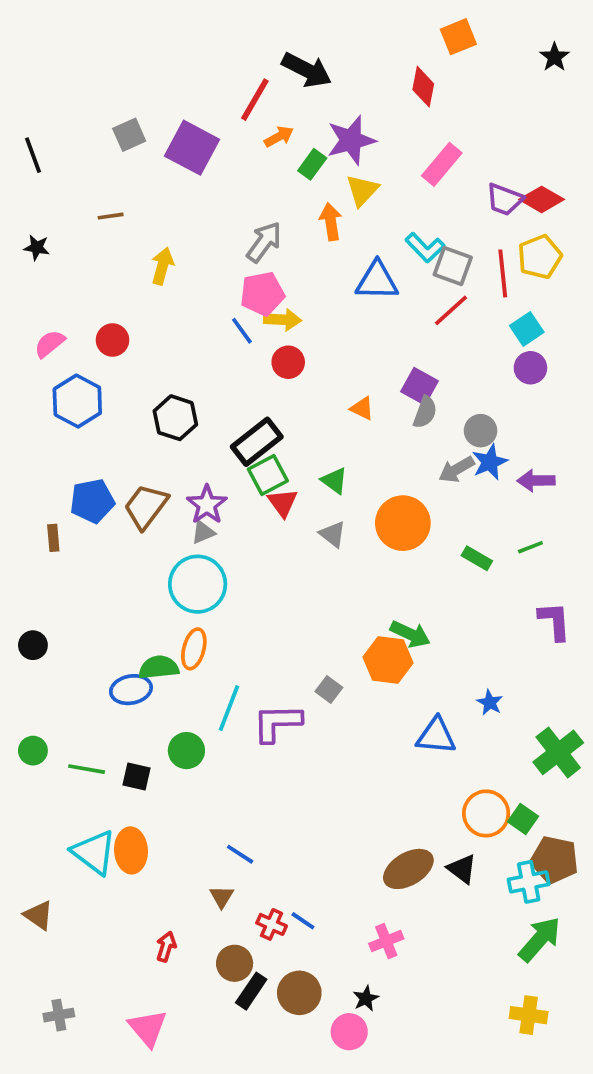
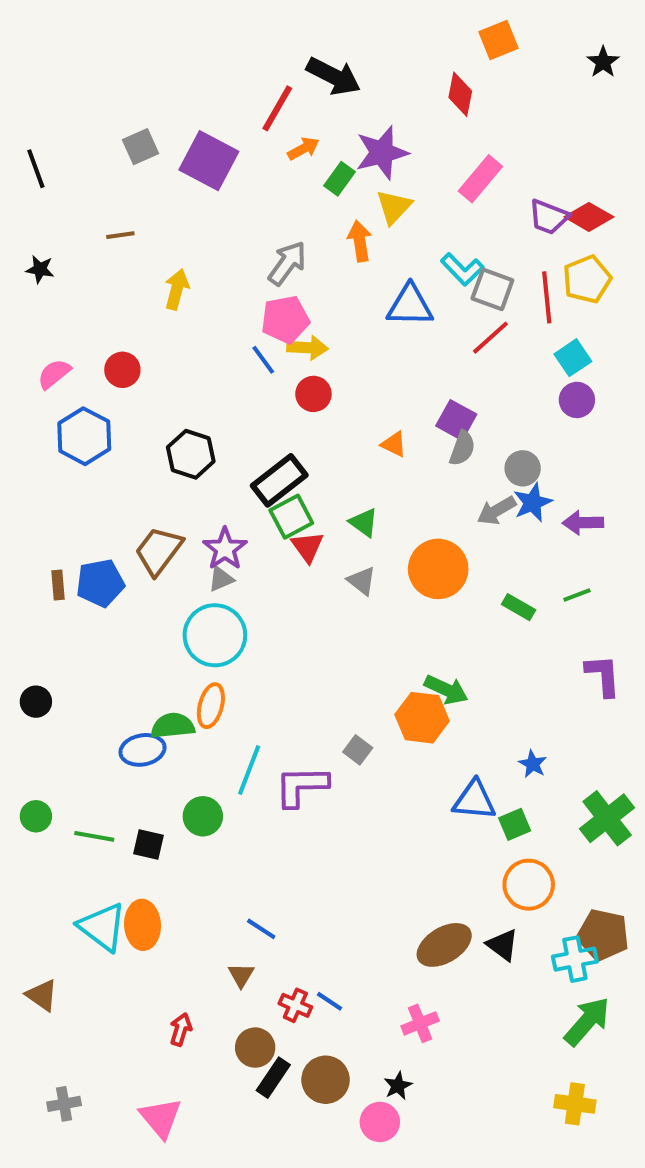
blue pentagon: (92, 501) -> (100, 583), moved
green square: (523, 819) -> (515, 824), moved, turned 32

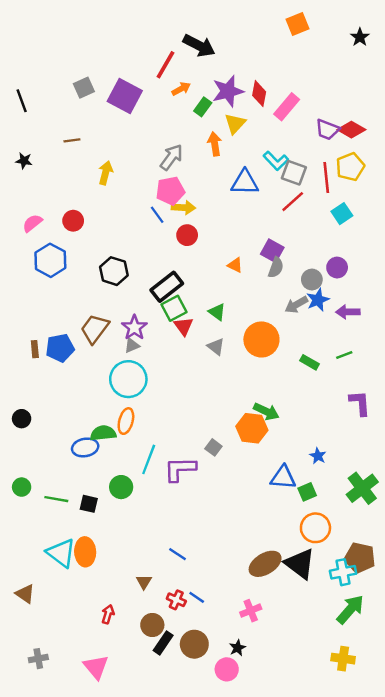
red diamond: (460, 94) -> (259, 94), moved
purple circle: (577, 400) -> (337, 268), moved
blue line: (261, 929) -> (178, 554), moved
black triangle: (502, 945) -> (300, 564), size x1.6

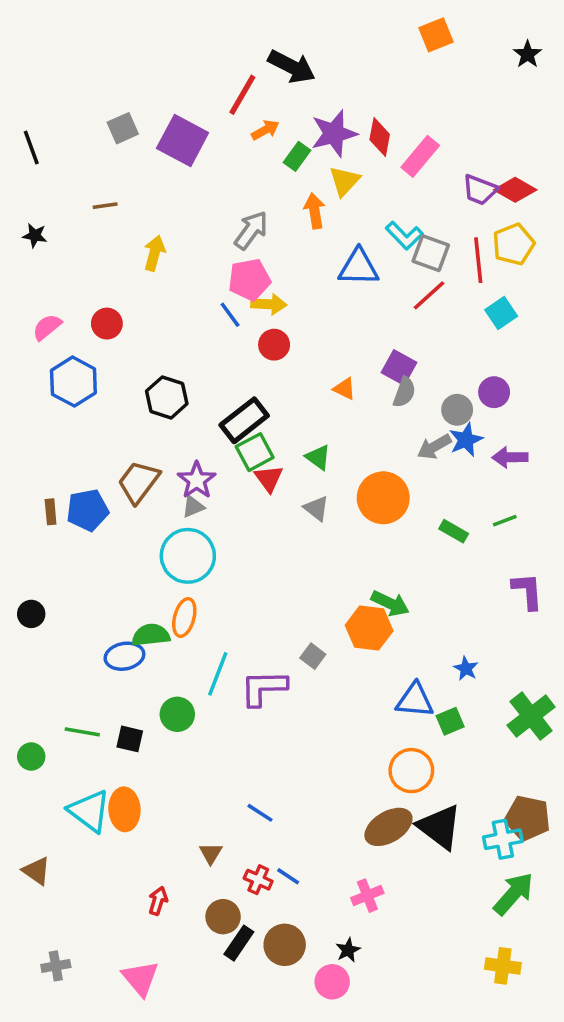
green circle: (22, 487) -> (31, 757), moved
orange circle: (315, 528) -> (411, 771), moved

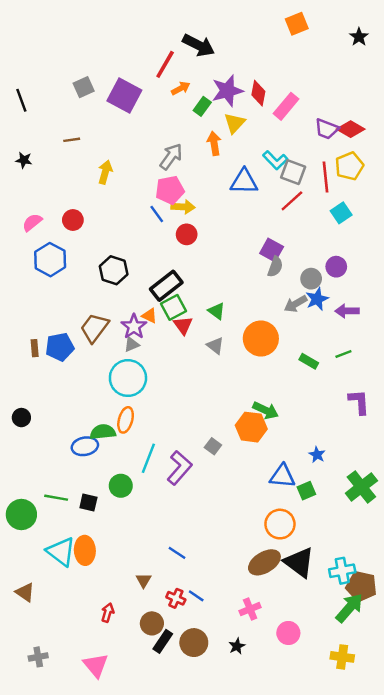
orange triangle: (344, 389) -> (150, 316), moved
purple L-shape: (264, 688) -> (179, 468), turned 132
green circle: (31, 757) -> (21, 514), size x1.6
brown pentagon: (528, 818) -> (361, 586), moved
pink circle: (332, 982) -> (288, 633), moved

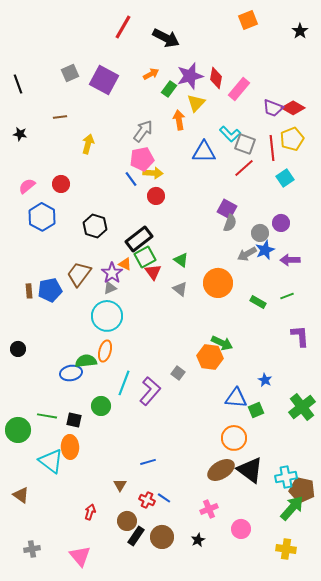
red line: (165, 64) -> (123, 27), moved
orange ellipse: (85, 550) -> (70, 447), moved
blue line: (177, 553) -> (148, 462), turned -49

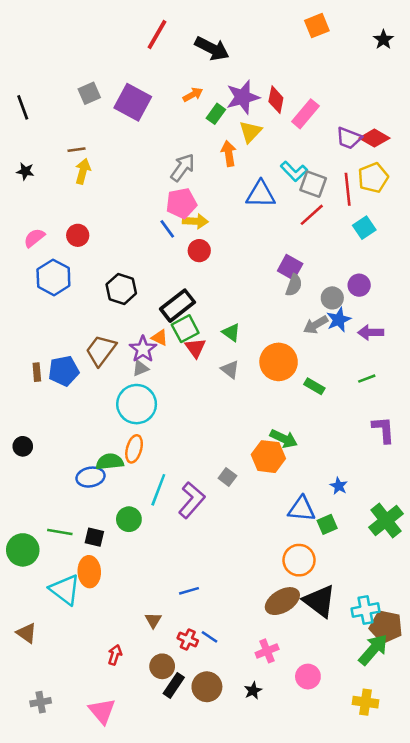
yellow arrow: (88, 144) -> (83, 171), moved
green rectangle: (258, 302) -> (314, 386), moved

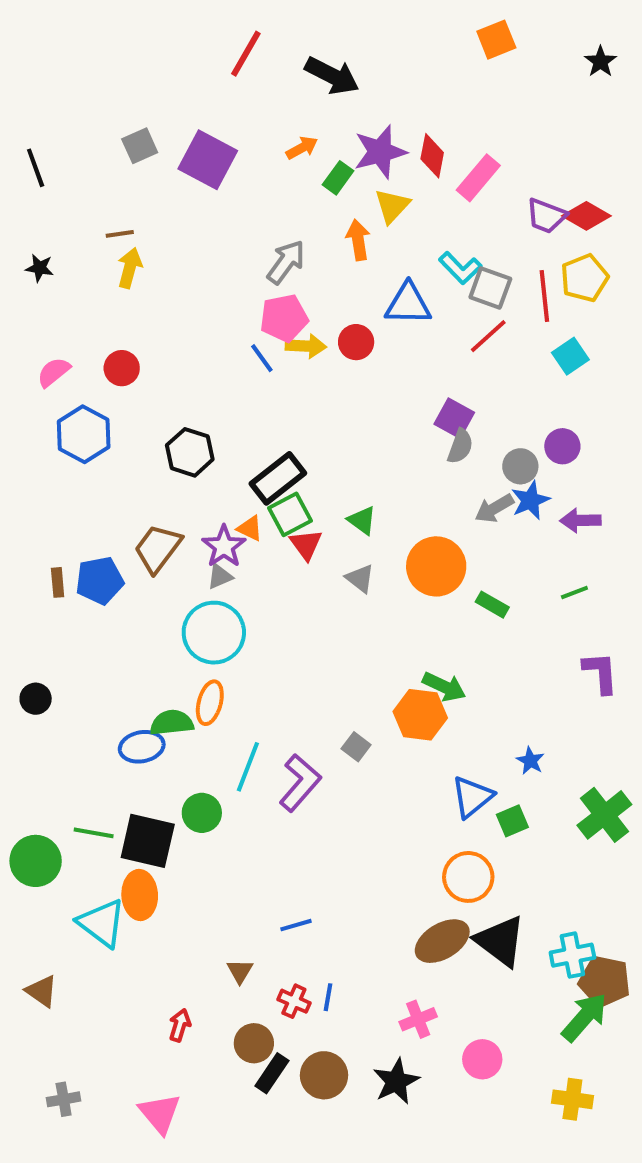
red circle: (199, 251) -> (356, 342), moved
blue triangle: (302, 509) -> (472, 797), turned -44
black square: (94, 537) -> (148, 841), size x1.8
blue line: (209, 637) -> (328, 997), turned 66
black star: (253, 691) -> (396, 1081), size x1.6

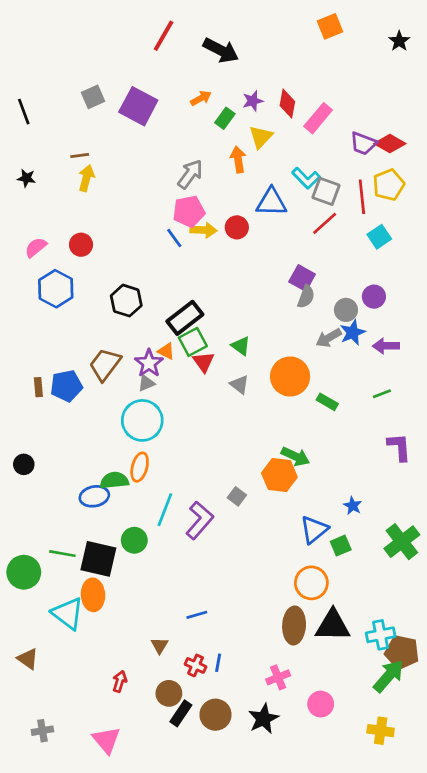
purple star: (380, 152) -> (253, 101), size x0.6
brown ellipse: (442, 941) -> (294, 625), turned -56
black triangle: (500, 941) -> (333, 625), turned -36

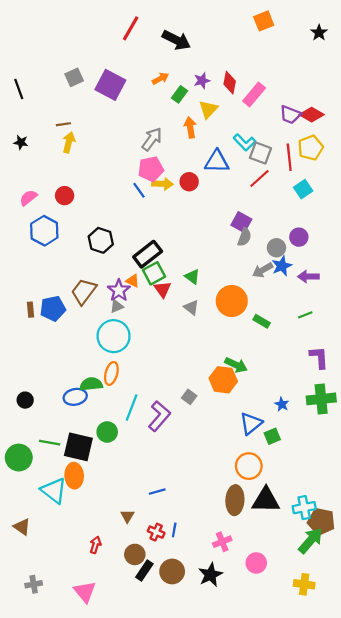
black circle: (24, 464) -> (25, 400), moved
green cross: (402, 542) -> (321, 399), moved, turned 32

